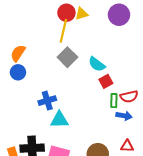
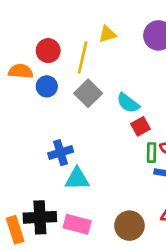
red circle: (66, 13) -> (48, 51), moved
orange semicircle: (18, 53) -> (21, 71), moved, turned 60
blue circle: (18, 72) -> (47, 86), moved

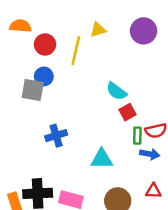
orange semicircle: (21, 71) -> (20, 26), moved
gray square: (88, 93) -> (33, 90), moved, turned -35
cyan triangle: (77, 179) -> (102, 159), moved

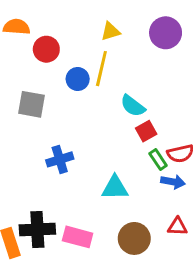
yellow line: (76, 51) -> (101, 69), moved
blue circle: (44, 76) -> (78, 79), moved
green rectangle: (137, 136) -> (158, 159), turned -35

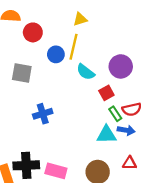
purple circle: (166, 33) -> (121, 66), moved
cyan semicircle: (133, 106) -> (86, 72), moved
cyan triangle: (115, 188) -> (106, 135), moved

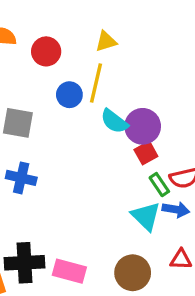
red circle: (33, 32) -> (46, 51), moved
purple circle: (121, 66) -> (143, 126), moved
blue cross: (43, 114) -> (21, 178), moved, turned 30
cyan triangle: (106, 135) -> (146, 216), turned 45

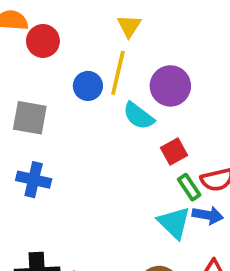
yellow triangle: (106, 41) -> (129, 26), turned -40
red circle: (46, 51) -> (43, 41), moved
purple circle: (143, 126) -> (170, 86), moved

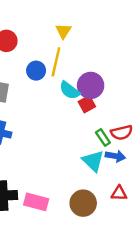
purple circle: (170, 86) -> (91, 85), moved
red square: (174, 152) -> (87, 104), moved

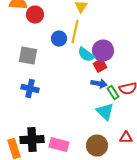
blue arrow: (115, 156) -> (99, 84), moved

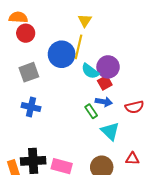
red circle: (35, 15) -> (26, 33), moved
blue circle: (59, 39) -> (62, 54), size x1.6
gray square: (28, 56) -> (29, 72), turned -30
green rectangle: (113, 93) -> (91, 111), moved

